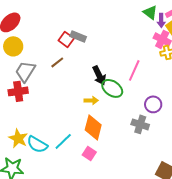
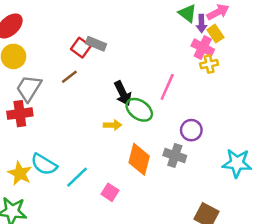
orange diamond: (93, 127) -> (139, 159), moved
cyan semicircle: (37, 144) -> (44, 164), moved

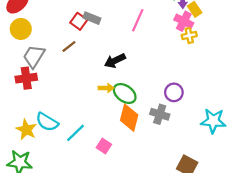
pink line: (167, 87) -> (138, 20), moved
black arrow: (123, 93) -> (115, 61), turned 90
green ellipse: (139, 110) -> (125, 94), moved

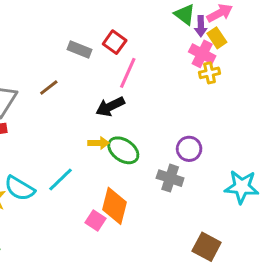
pink line: (138, 20) -> (128, 73), moved
red square: (79, 21) -> (115, 42), moved
orange diamond: (129, 118) -> (115, 206), moved
cyan line: (75, 133) -> (60, 180), moved

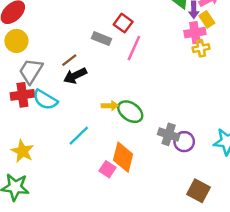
gray rectangle: (79, 50) -> (102, 39), moved
pink cross: (202, 54) -> (195, 33), turned -36
black arrow: (110, 106) -> (75, 76), moved
purple circle: (189, 149) -> (184, 142), moved
cyan semicircle: (20, 188) -> (45, 100), moved

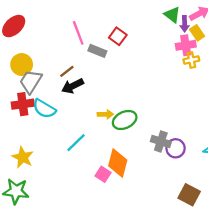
yellow circle: (16, 41) -> (22, 65), moved
pink line: (134, 48) -> (78, 33), moved, turned -45
green ellipse: (130, 112) -> (125, 120), turned -60

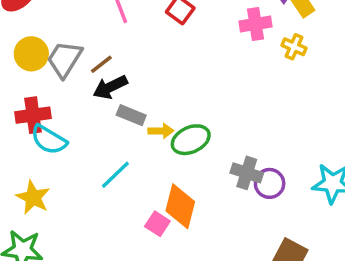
pink cross: (186, 45) -> (256, 24), moved
gray rectangle: (97, 51) -> (131, 115), moved
yellow cross: (191, 60) -> (294, 47), turned 35
gray trapezoid: (31, 82) -> (65, 59), moved
cyan semicircle: (44, 109) -> (49, 140), moved

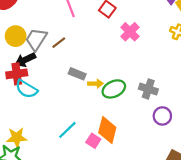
pink cross: (256, 24) -> (130, 32), moved, turned -36
black arrow: (110, 87) -> (25, 60), moved
gray cross: (247, 173) -> (148, 89), moved
cyan line: (115, 175) -> (67, 130), moved
yellow star: (33, 197) -> (17, 138), moved, turned -30

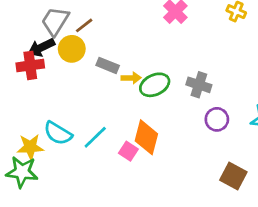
yellow circle: (16, 36) -> (72, 49), moved
cyan semicircle: (26, 89) -> (58, 133), moved

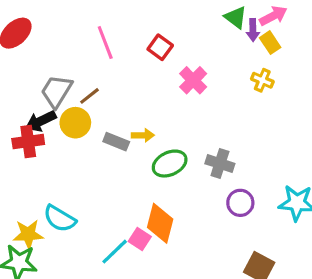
yellow arrow: (131, 78) -> (143, 135), moved
cyan line: (95, 137) -> (115, 252), moved

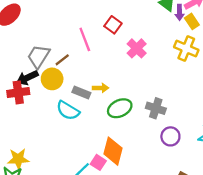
pink line: (105, 43) -> (85, 39), moved
yellow cross: (262, 80) -> (186, 48), size x1.5
cyan semicircle: (60, 219) -> (68, 111), moved

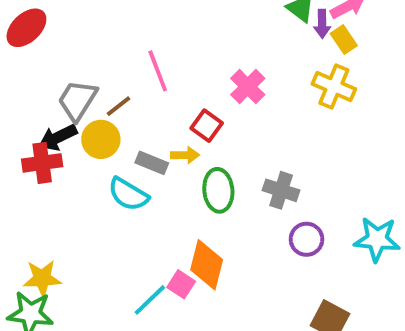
red square: (113, 25) -> (207, 126), moved
green ellipse: (120, 108) -> (218, 190), turned -70

